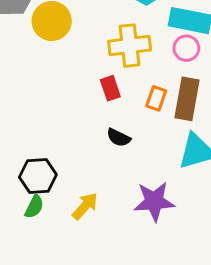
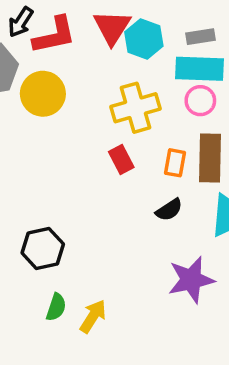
black semicircle: (119, 138) -> (169, 210), moved, turned -50
black hexagon: (38, 176) -> (43, 249), moved
yellow arrow: (85, 206) -> (93, 316), moved

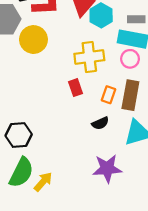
green semicircle: (56, 307) -> (21, 172), size x1.8

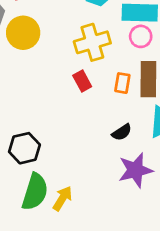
black semicircle: (100, 123) -> (122, 132), moved

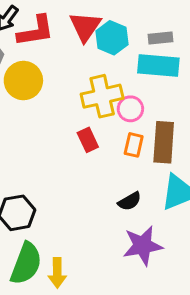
pink circle: (141, 36) -> (130, 109), moved
yellow arrow: (62, 198) -> (57, 273), turned 145

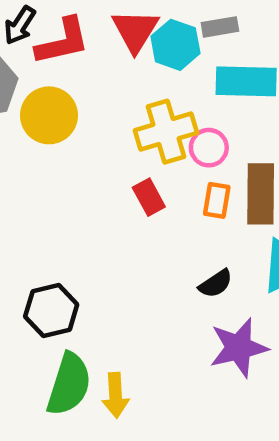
gray rectangle: (160, 38) -> (220, 27), moved

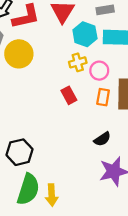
cyan hexagon: (175, 45) -> (85, 34), moved
yellow cross: (166, 132) -> (78, 62), size x0.6

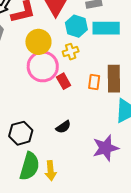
yellow circle: (19, 54) -> (38, 42), moved
pink circle: (99, 71) -> (43, 66), moved, size x1.8
black semicircle: (102, 139) -> (63, 127), moved

